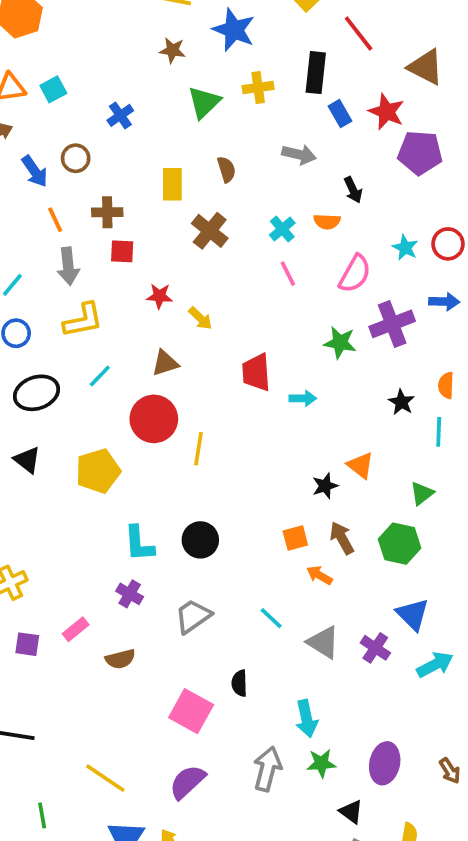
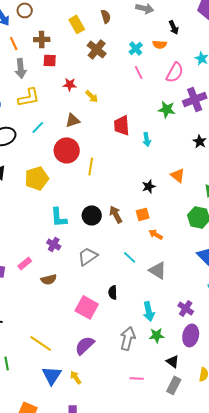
yellow rectangle: (172, 184) -> (77, 24), turned -30
cyan arrow: (303, 398) -> (147, 139), turned 80
black star: (325, 486) -> (149, 186), moved
brown arrow: (342, 538) -> (116, 214), moved
purple cross: (375, 648) -> (186, 308), moved

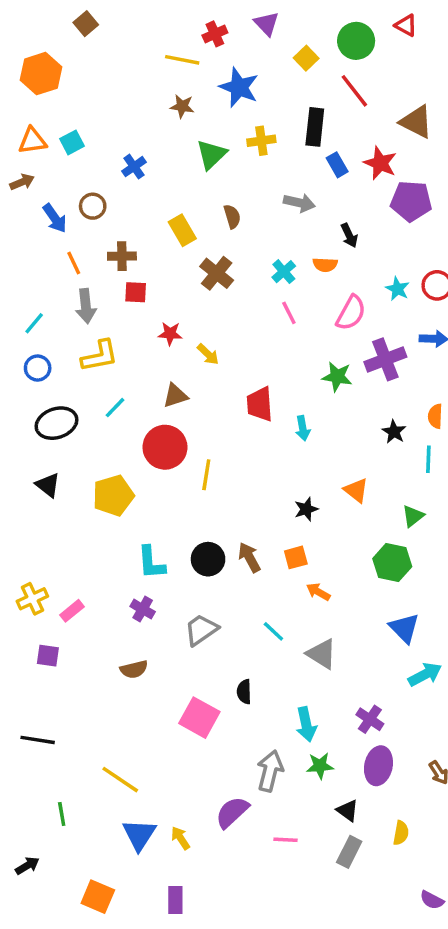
pink rectangle: (25, 263) -> (72, 611), moved
purple semicircle: (85, 345) -> (232, 812), moved

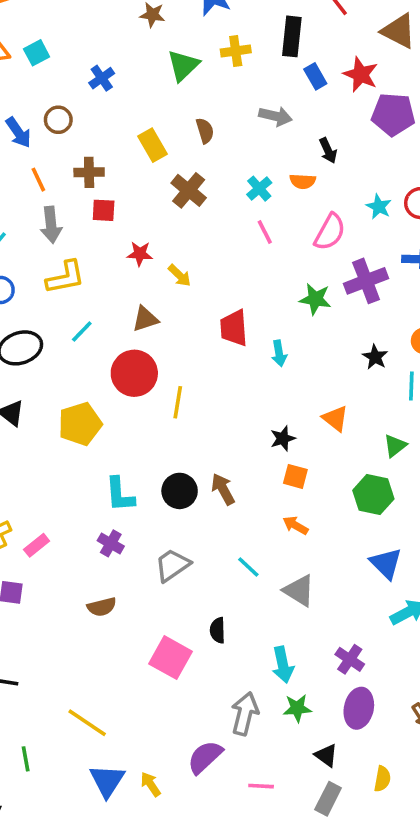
orange square: (296, 557) -> (295, 476), moved, turned 30

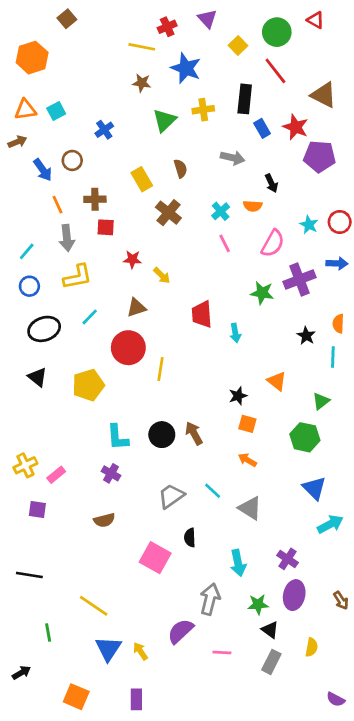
gray trapezoid: (172, 565) -> (171, 496), moved
green star: (297, 708) -> (258, 604), moved

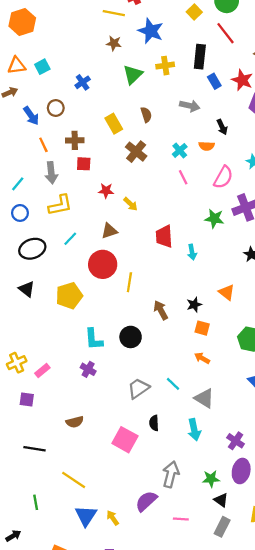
brown arrow: (194, 433) -> (161, 310), moved
brown semicircle: (104, 520) -> (75, 422), moved
cyan arrow: (238, 563) -> (194, 430), moved
black line: (29, 575) -> (35, 449), moved

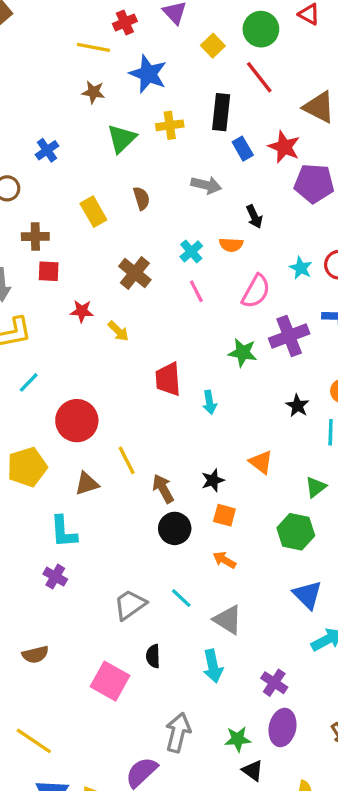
brown cross: (136, 152) -> (135, 273), moved
brown triangle: (109, 231) -> (87, 484), moved
yellow line: (129, 282) -> (127, 460), moved, turned -36
black circle: (131, 337) -> (175, 528), moved

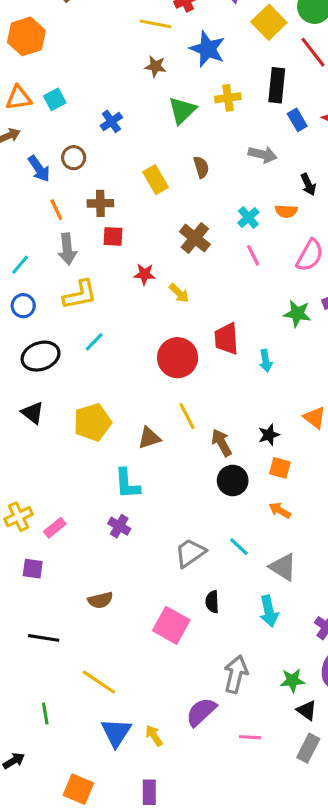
yellow square: (213, 46) -> (269, 22), size x1.5
red circle: (77, 421) -> (178, 358), moved

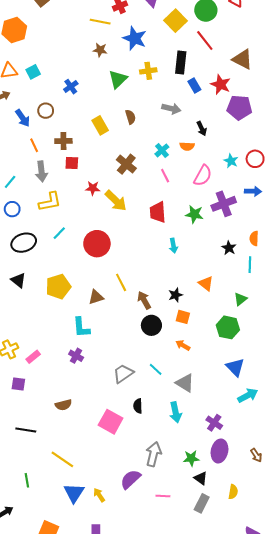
yellow arrow: (179, 293) -> (116, 201), size x1.6
red trapezoid: (226, 339) -> (158, 212), moved
red circle: (178, 358) -> (97, 244), moved

